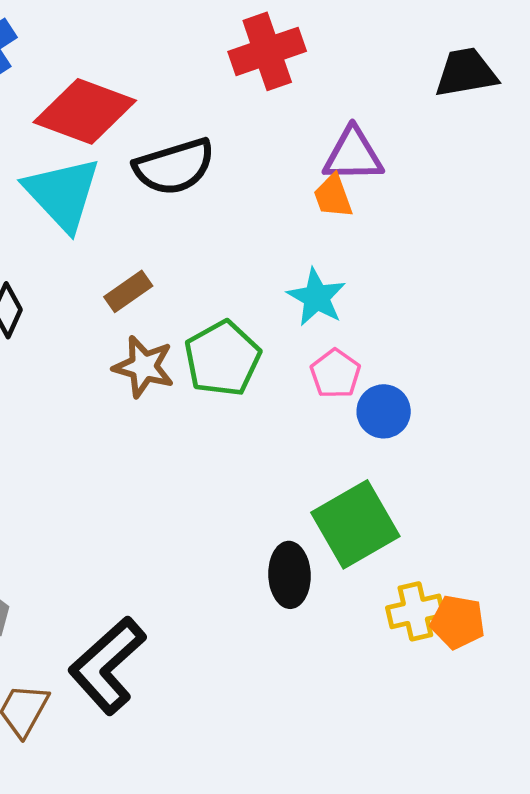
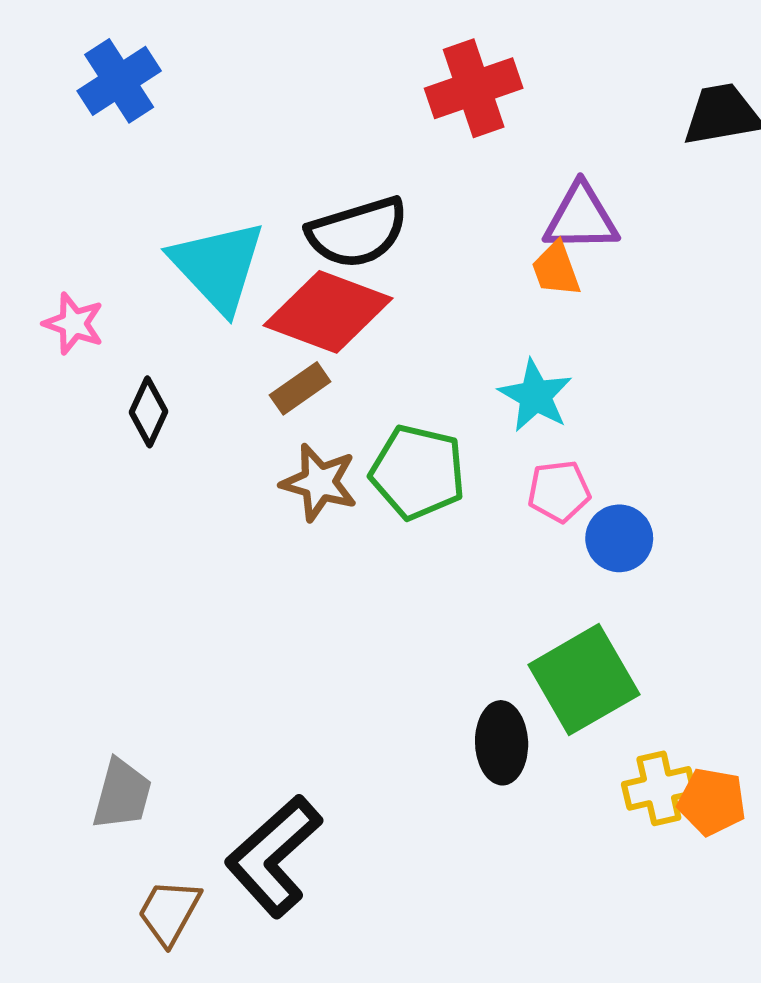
red diamond: (85, 111) -> (328, 312), moved
green pentagon: (222, 358) -> (418, 472), turned -30
pink pentagon: (335, 374) -> (559, 491), turned 30

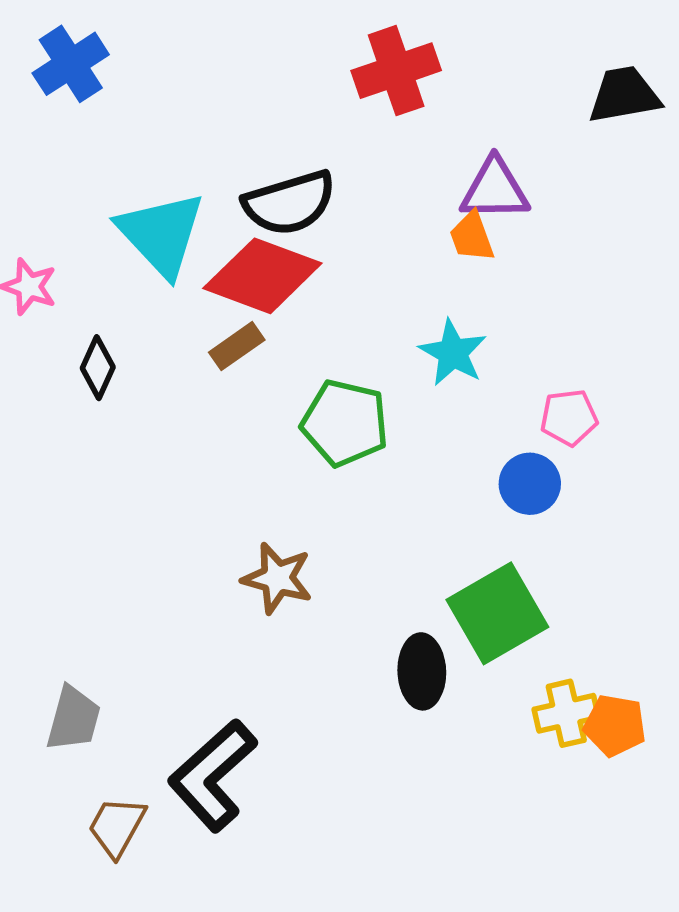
brown star: (319, 482) -> (277, 578), moved
pink pentagon: (559, 491) -> (569, 418), moved

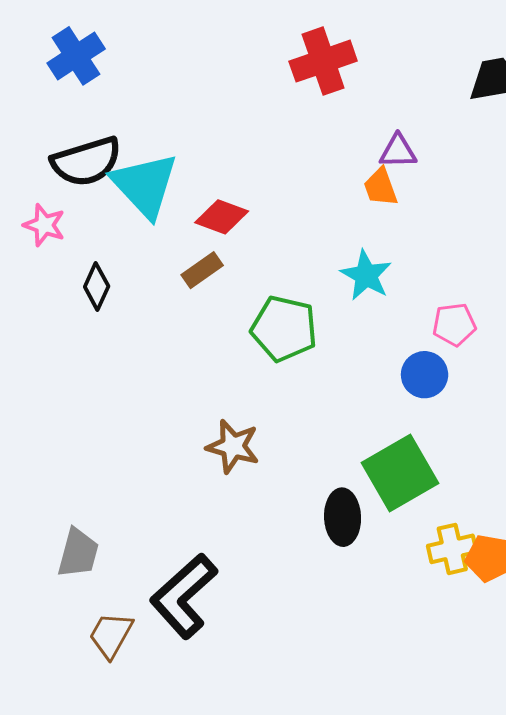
purple triangle: (495, 189) -> (398, 151), size x0.7
black semicircle: (289, 203) -> (86, 161), moved
red diamond: (262, 276) -> (222, 217), size x0.6

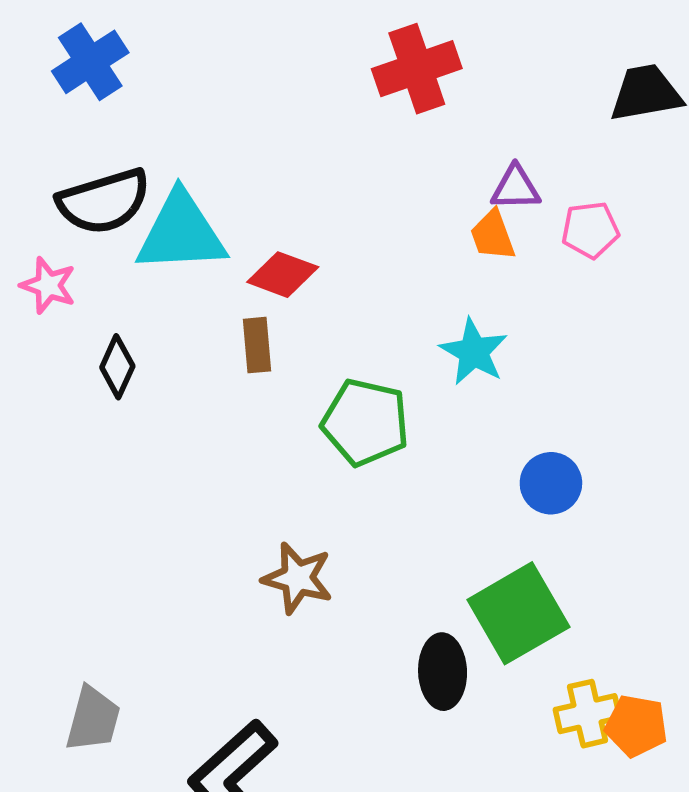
cyan triangle: (145, 185) -> (181, 233), turned -50
brown rectangle: (202, 270) -> (257, 345), turned -60
pink pentagon: (454, 324) -> (590, 230), moved

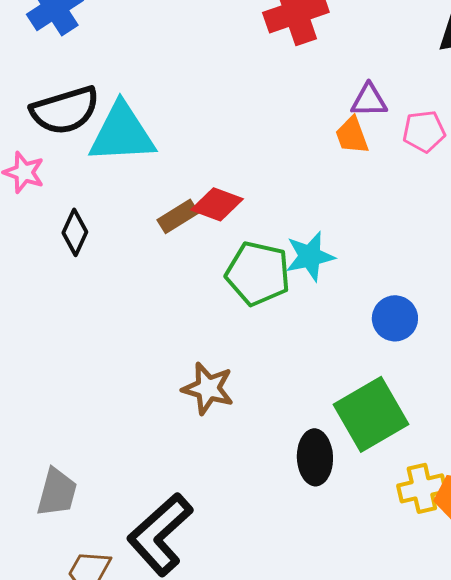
red diamond: (283, 275) -> (217, 204), moved
brown rectangle: (257, 345) -> (178, 216), turned 63
cyan star: (474, 352) -> (310, 256), moved, turned 30

